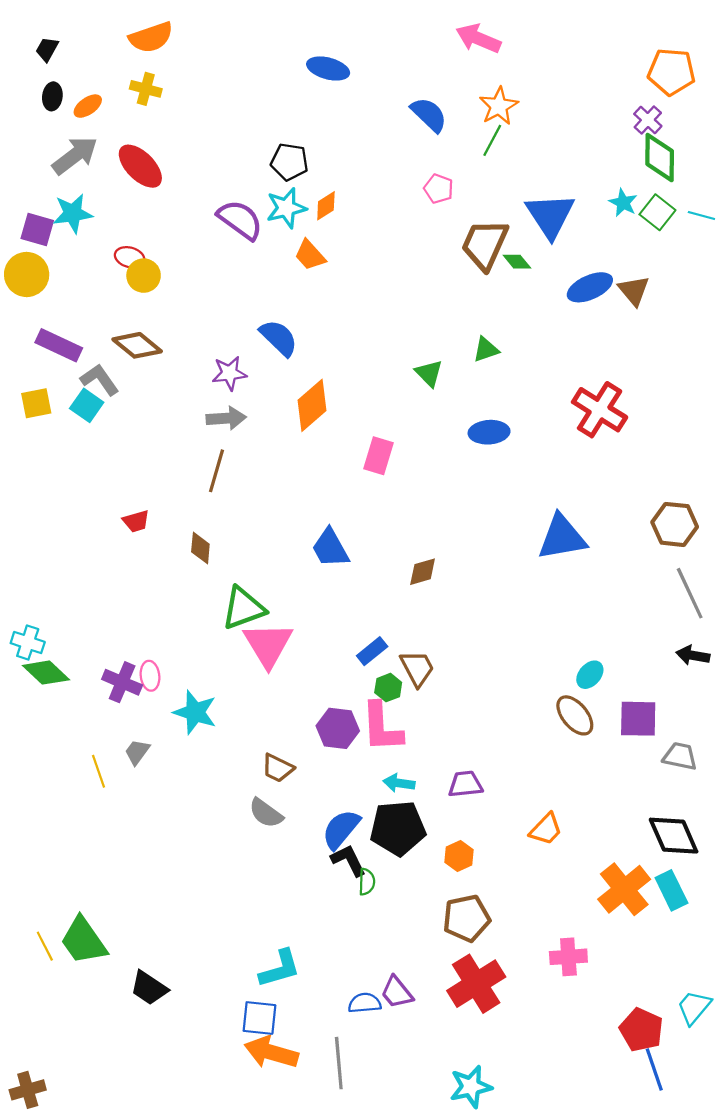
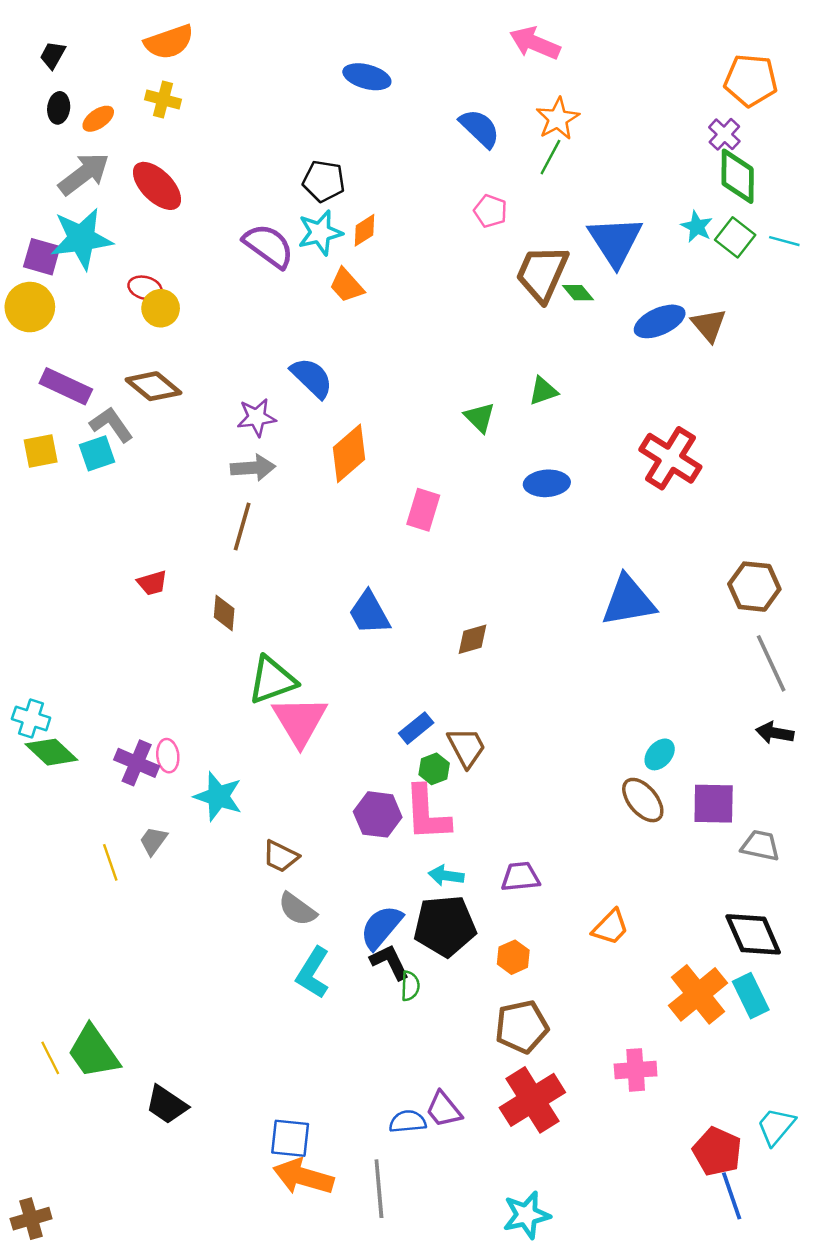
cyan star: (73, 213) -> (81, 239), size x1.4
cyan square: (87, 405) -> (97, 453), turned 36
brown trapezoid: (278, 768) -> (281, 856), moved
cyan L-shape: (280, 969) -> (313, 973), moved, turned 138

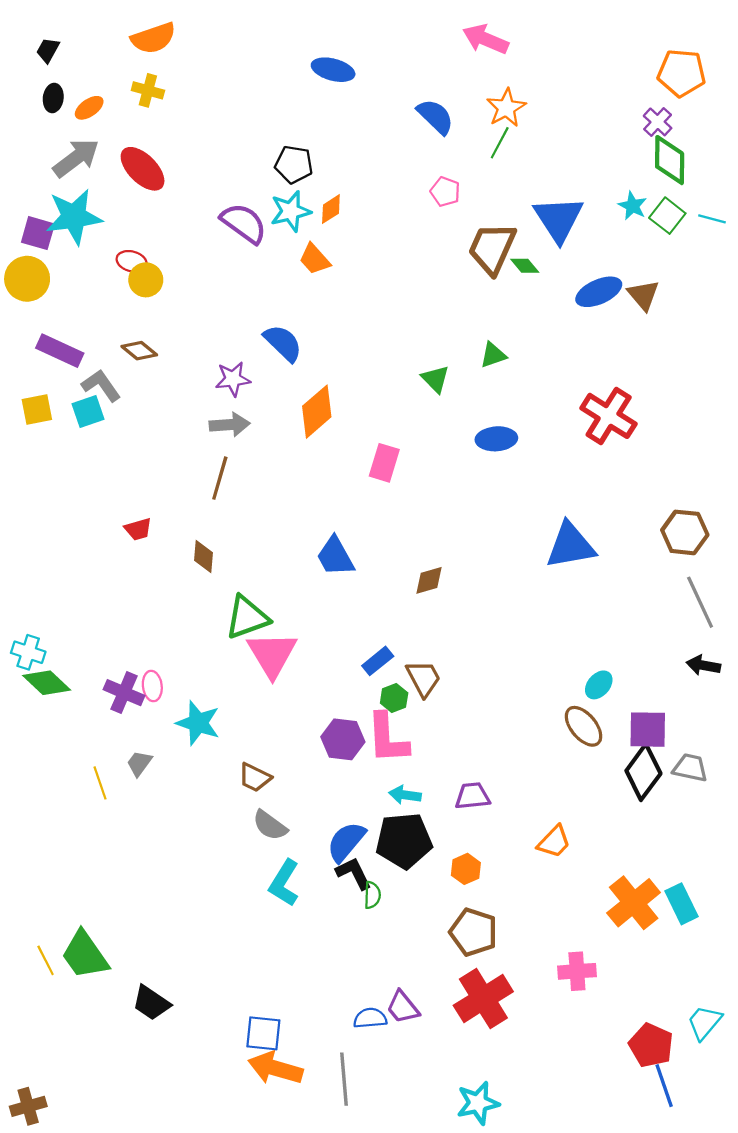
brown diamond: (153, 386) -> (139, 351), size x0.7
black diamond: (753, 934) -> (643, 772), moved, turned 60
brown pentagon: (522, 1027) -> (474, 932), turned 30

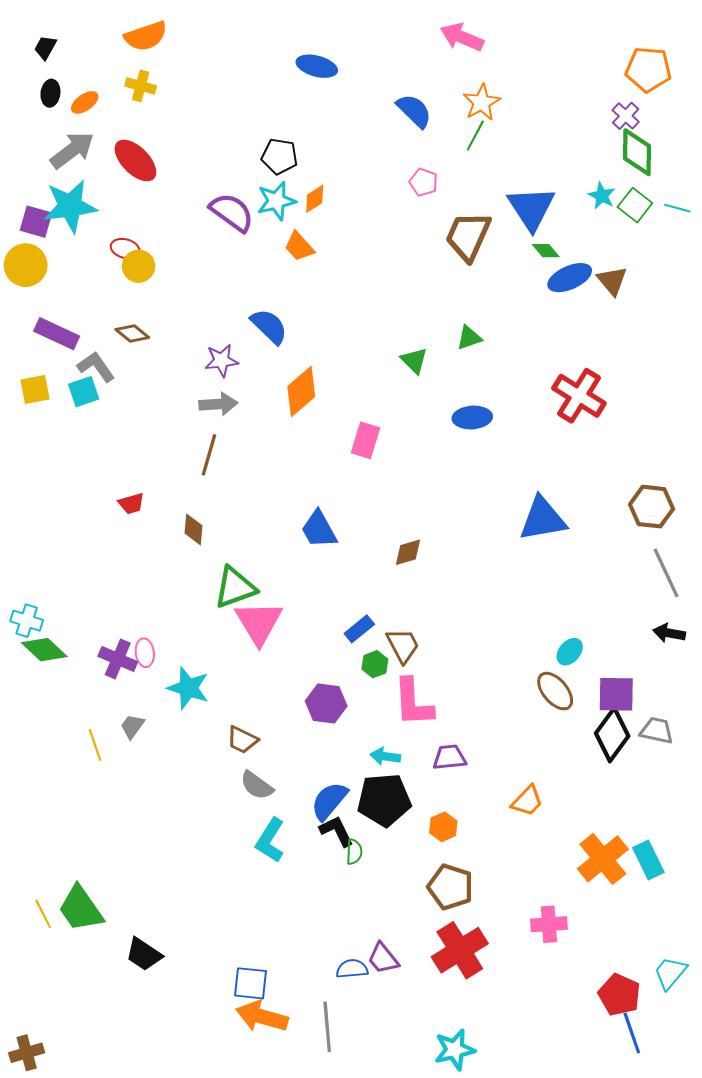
green diamond: (525, 266) -> (546, 251), moved
pink L-shape: (388, 738) -> (413, 702), moved

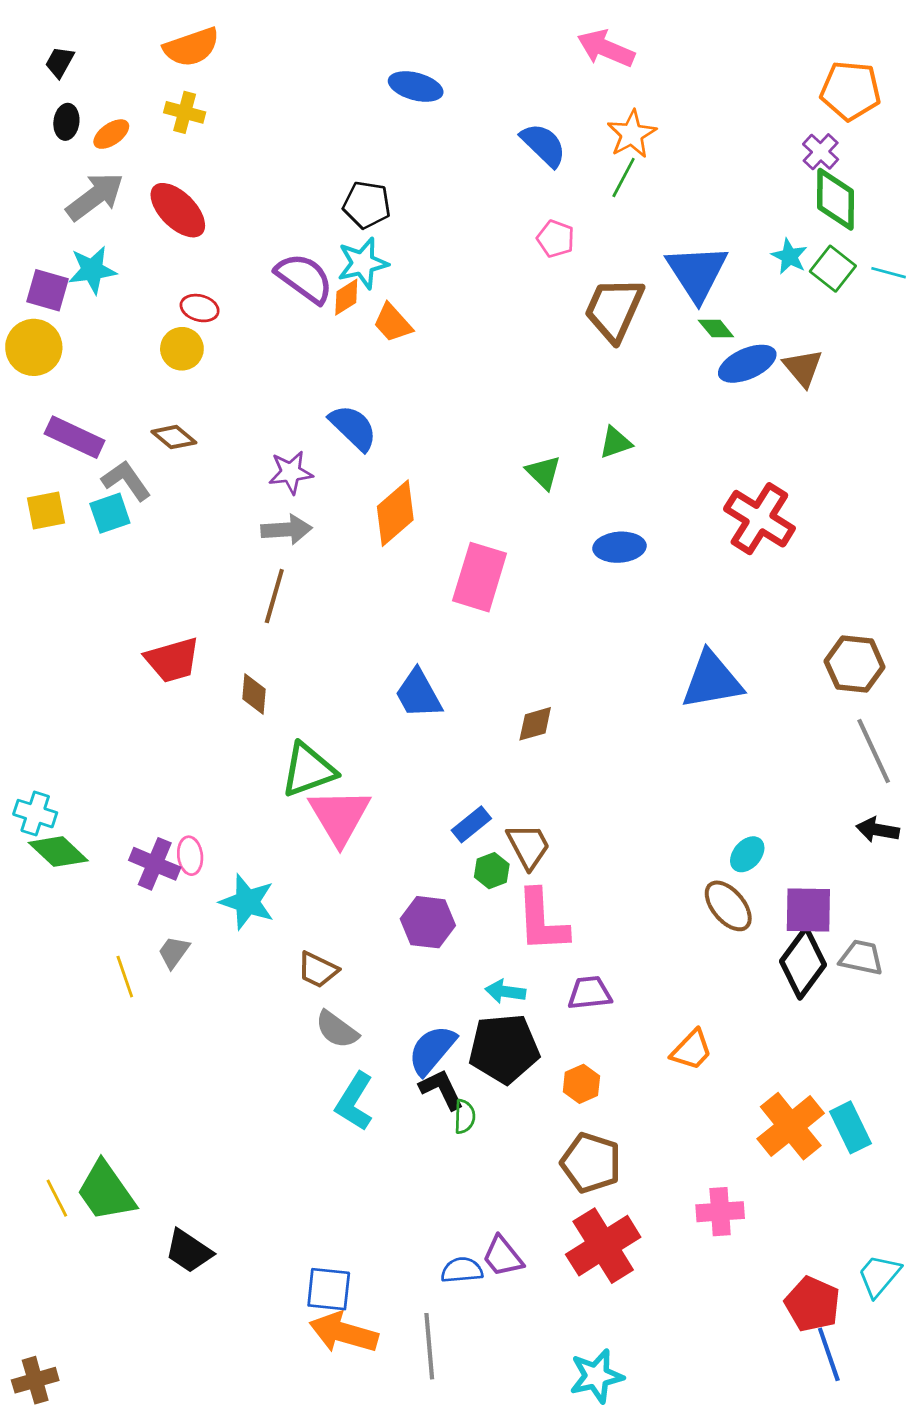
orange diamond: (315, 199) -> (346, 297), moved
cyan star: (70, 206) -> (92, 270), size x0.7
red ellipse: (125, 249) -> (200, 308), moved
pink rectangle: (366, 440) -> (480, 577), size x1.4
red trapezoid: (131, 504) -> (172, 660), size x1.6

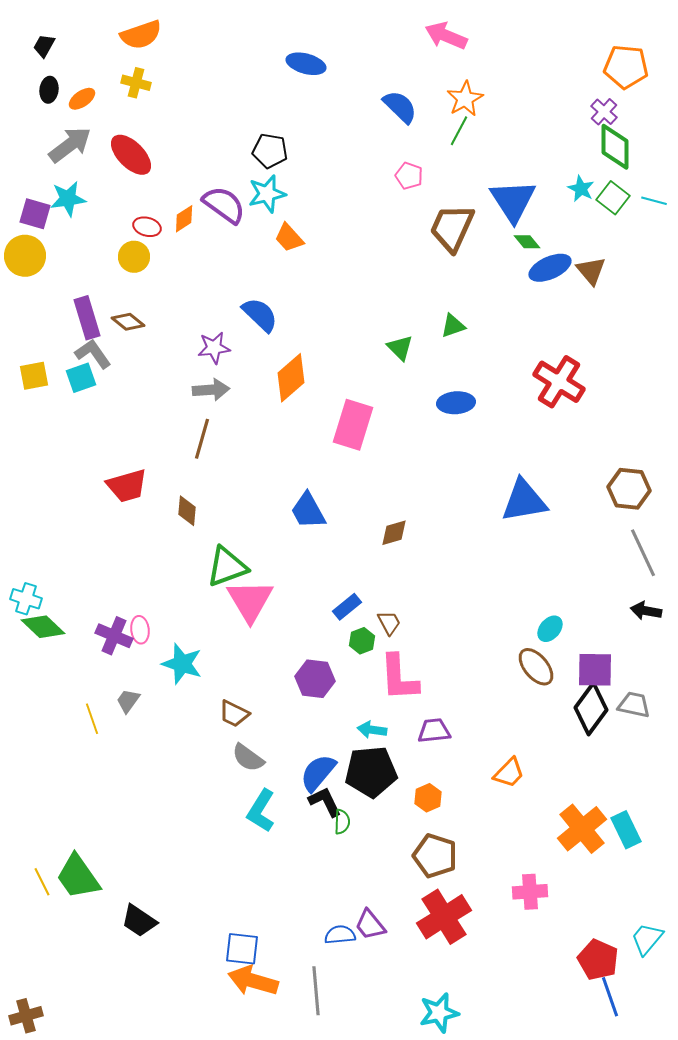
orange diamond: (346, 297) -> (184, 219), moved
purple rectangle: (75, 437) -> (87, 318), moved, turned 48
brown trapezoid: (528, 846) -> (389, 623), size x0.7

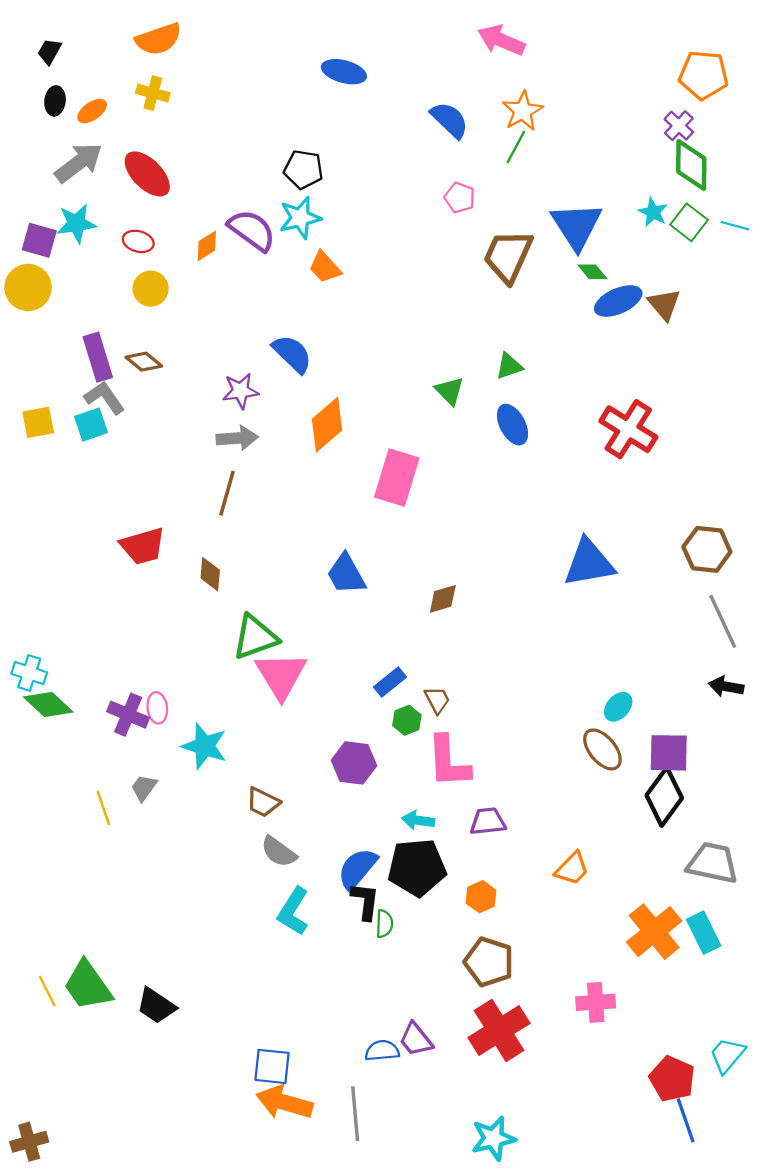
red ellipse: (147, 227) -> (138, 241), moved
blue ellipse: (456, 403) -> (513, 425), moved, turned 66
gray trapezoid: (634, 705) -> (713, 863), moved, size x1.4
black L-shape: (325, 802) -> (365, 901), turned 33
black trapezoid: (139, 921) -> (156, 1006), moved

